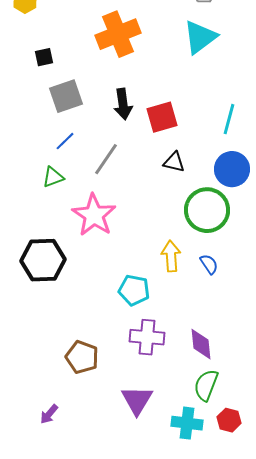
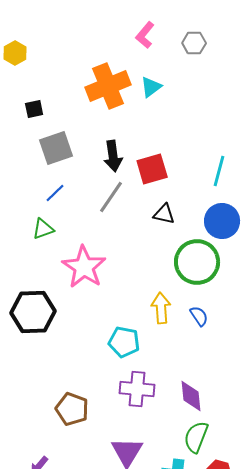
cyan triangle: (200, 37) -> (151, 87), moved, size x0.6
gray line: (106, 159) -> (111, 197), moved

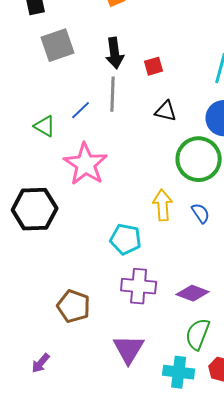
red square: (152, 169) -> (154, 66), size x0.6
blue line: (55, 193) -> (81, 110), moved
gray line: (111, 197) -> (113, 94), turned -32
green triangle: (43, 229) -> (45, 126), turned 50
purple diamond: (191, 396) -> (193, 293), turned -64

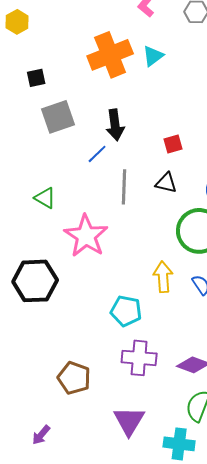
red square: (154, 66) -> (173, 144), moved
gray line: (113, 94) -> (124, 187), moved
blue line: (81, 110) -> (97, 154), moved

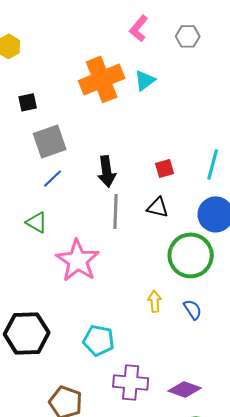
black arrow: (115, 125) -> (107, 171), moved
blue line: (97, 154) -> (53, 178), moved
yellow arrow: (163, 277) -> (155, 301), size x0.7
black hexagon: (35, 281) -> (27, 333), moved
cyan pentagon: (126, 311) -> (99, 340), moved

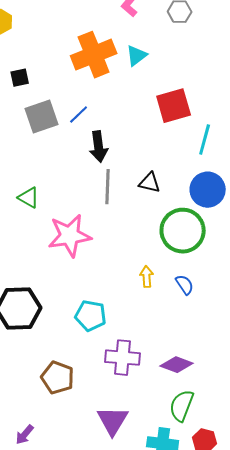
red square: (165, 168) -> (174, 106), moved, size x1.8
blue line: (53, 178) -> (79, 115), moved
pink star: (78, 260) -> (70, 236), turned 30

